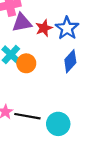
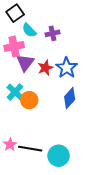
purple triangle: (22, 23) -> (25, 63), turned -42

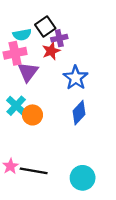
black square: (15, 13) -> (45, 27), moved
cyan semicircle: (29, 30) -> (22, 35), moved, turned -56
red star: (45, 68) -> (51, 51), moved
cyan circle: (59, 156) -> (83, 178), moved

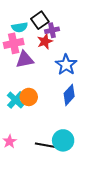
purple triangle: (28, 72) -> (25, 60), turned 42
cyan cross: (16, 106) -> (16, 100), moved
black line: (34, 171) -> (47, 145), moved
cyan circle: (83, 178) -> (63, 140), moved

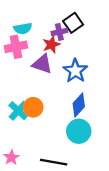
black square: (40, 20) -> (73, 23), moved
purple triangle: (25, 60) -> (42, 64), moved, turned 30
cyan circle: (63, 140) -> (79, 131), moved

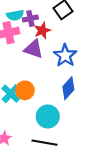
purple cross: (59, 32) -> (30, 18), moved
cyan circle: (79, 131) -> (48, 116), moved

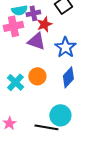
orange circle: (25, 90) -> (37, 76), moved
cyan circle: (48, 116) -> (60, 115), moved

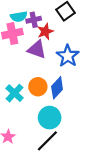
blue diamond: (68, 77) -> (57, 88), moved
cyan circle: (60, 115) -> (50, 118), moved
black line: (46, 127) -> (47, 141), turned -55

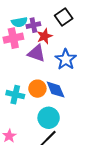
blue diamond: (57, 88) -> (56, 90), turned -65
cyan cross: (14, 93) -> (15, 95), turned -30

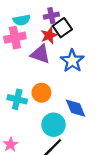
black square: (64, 17) -> (62, 28), moved
purple cross: (33, 25) -> (51, 16), moved
blue diamond: (56, 90) -> (76, 108), moved

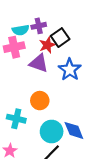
purple cross: (51, 16) -> (39, 26), moved
cyan cross: (17, 99) -> (16, 119), moved
blue diamond: (76, 108) -> (74, 130), moved

